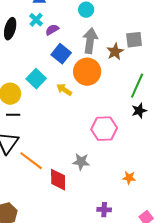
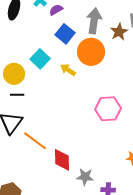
gray star: (81, 162) -> (85, 177), moved

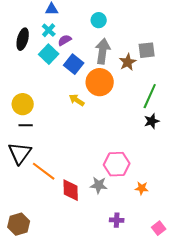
cyan square: (40, 59) -> (49, 54), moved
pink hexagon: (108, 109) -> (117, 164), moved
gray star: (85, 177) -> (99, 185), moved

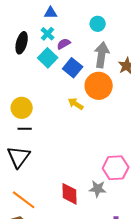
orange line: (44, 171) -> (24, 200), moved

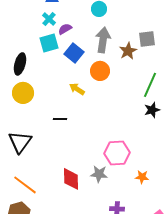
black ellipse: (22, 43) -> (20, 64), moved
cyan square: (48, 58) -> (49, 43), turned 30
orange circle: (99, 86) -> (100, 71), size x0.7
black line: (25, 129) -> (60, 119), moved

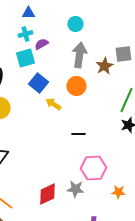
cyan cross: (49, 19) -> (25, 34), turned 32
blue square: (74, 53) -> (38, 83), moved
black line: (60, 119) -> (78, 134), moved
red diamond: (71, 179) -> (47, 194), turned 65

